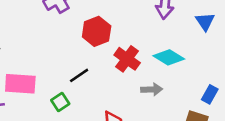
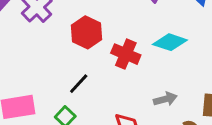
gray arrow: (152, 89) -> (165, 99), moved

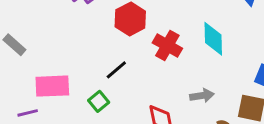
cyan diamond: (170, 42) -> (213, 39), turned 64

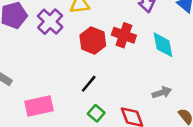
red cross: (167, 46) -> (124, 35), moved
green square: (99, 101) -> (96, 113), moved

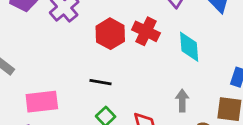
black line: (89, 84) -> (100, 82), turned 54
gray arrow: (162, 93) -> (182, 101), turned -78

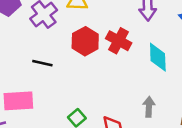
black line: (100, 82) -> (42, 63), moved

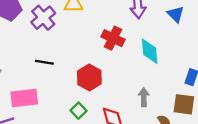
red hexagon: (85, 41) -> (89, 77), moved

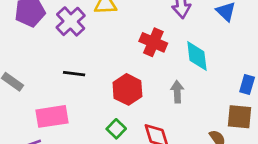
gray arrow: (144, 97) -> (177, 92), moved

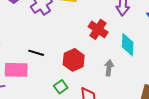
black line: (74, 74) -> (36, 53), moved

